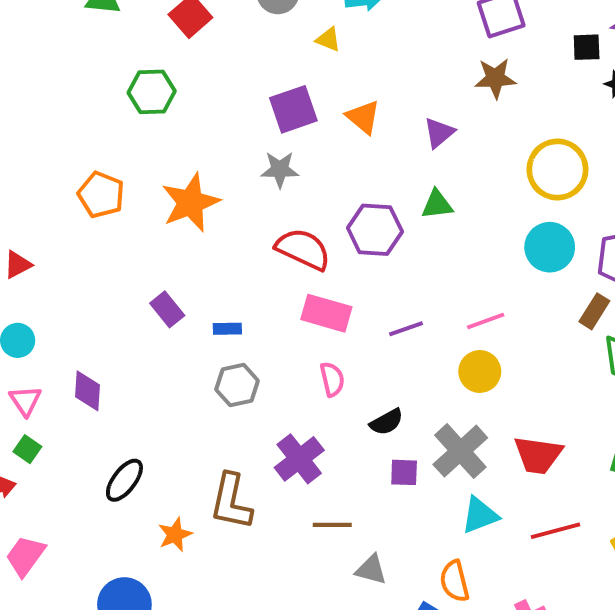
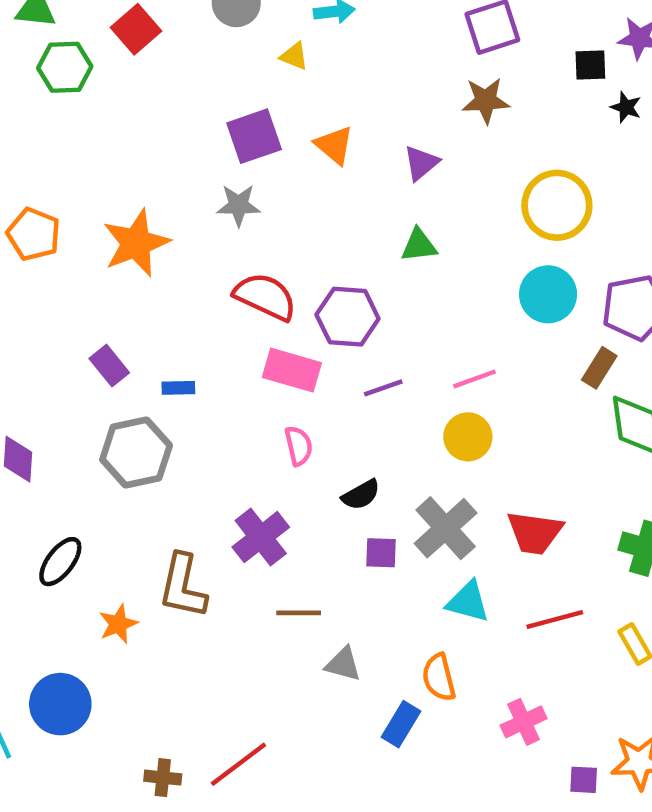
green hexagon: (152, 92) -> (65, 67), moved
purple hexagon: (375, 230) -> (348, 317), moved
gray hexagon: (237, 385) -> (136, 452), moved, size x1.4
cyan triangle: (480, 515) -> (468, 602), turned 36

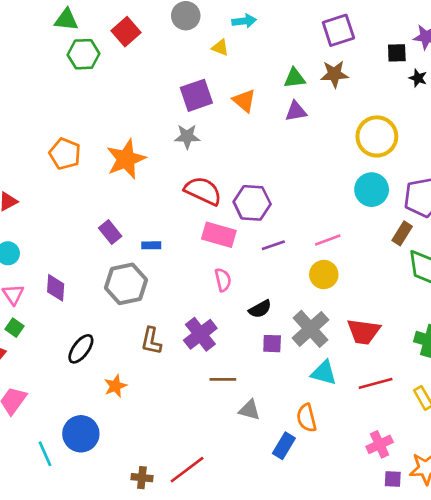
purple triangle: (421, 163) -> (296, 111), turned 30
green triangle: (419, 245) -> (295, 78), moved
brown L-shape: (183, 586) -> (151, 341), moved, size x0.7
pink cross: (524, 722) -> (380, 444), moved

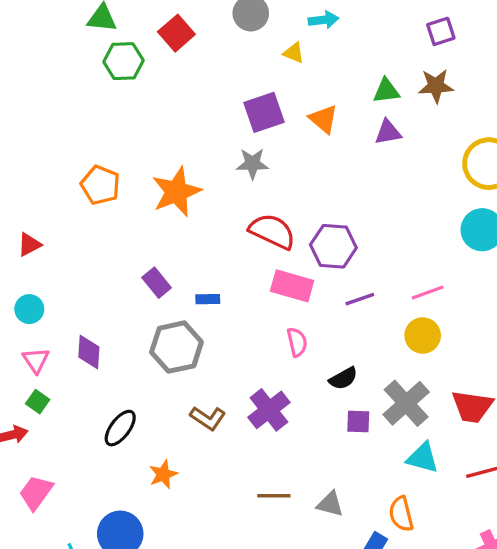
purple square: (338, 30) -> (441, 31), size x0.7
brown L-shape: (151, 341) -> (208, 418), turned -68
brown line: (223, 379) -> (274, 496), moved

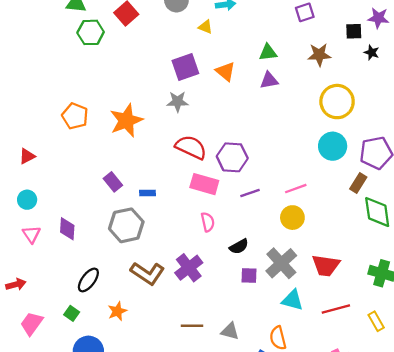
brown star: (436, 86) -> (319, 55), moved
green square: (38, 402) -> (72, 313), moved
brown L-shape: (208, 418) -> (147, 273), size x1.4

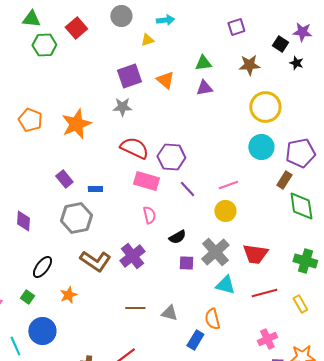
yellow triangle: (205, 27) -> (147, 40), turned -40
black square: (354, 31) -> (280, 44), turned 35
purple line: (250, 193) -> (187, 189), turned 66

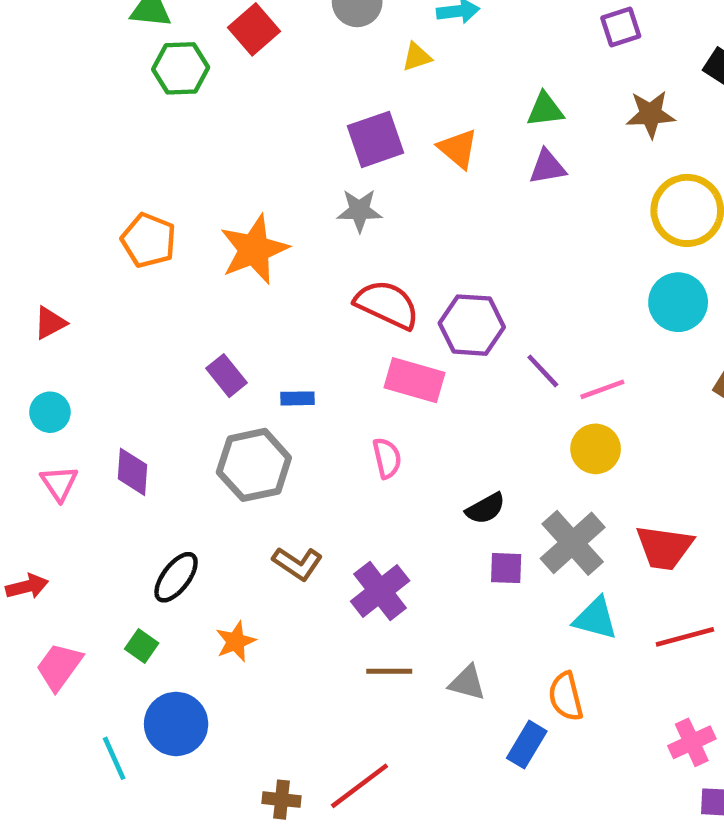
purple line: (187, 189) -> (543, 371), moved
pink semicircle: (149, 215) -> (387, 458), moved
purple cross: (132, 256) -> (380, 591), moved
brown L-shape: (95, 261) -> (298, 563), size x0.7

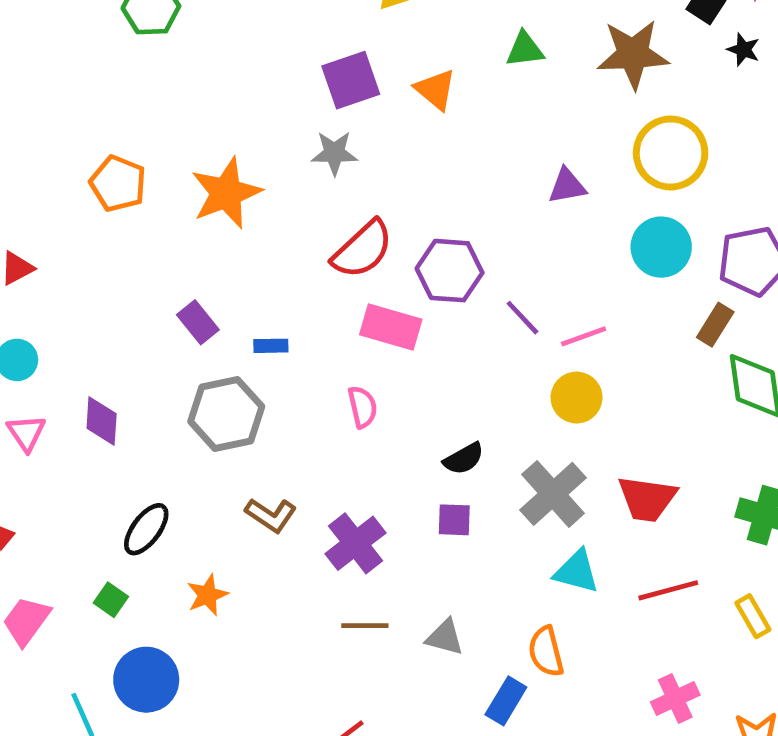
brown star: (651, 114) -> (633, 54), size x1.4
purple triangle: (547, 167) -> (567, 186), moved
red semicircle: (387, 304) -> (363, 249), turned 112
purple square: (506, 568) -> (454, 520), moved

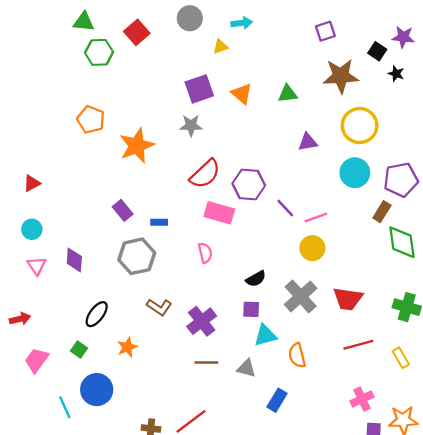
green triangle: (525, 50) -> (288, 94), moved
orange pentagon: (118, 184) -> (91, 120), moved
cyan triangle: (577, 572) -> (265, 335), moved, turned -30
orange semicircle: (546, 651) -> (297, 355), moved

